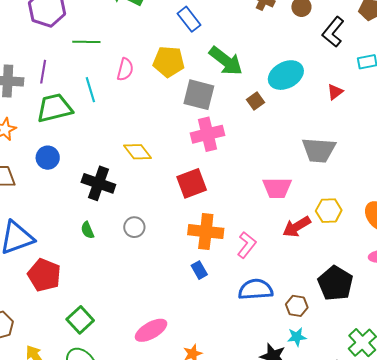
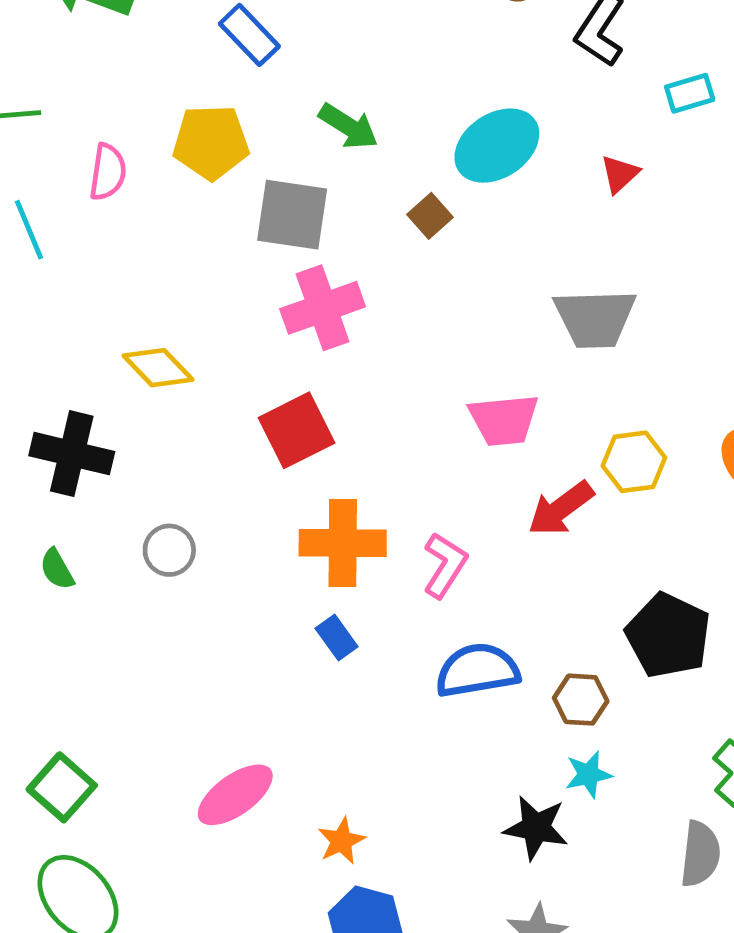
green arrow: (226, 61) -> (348, 126), size x0.7

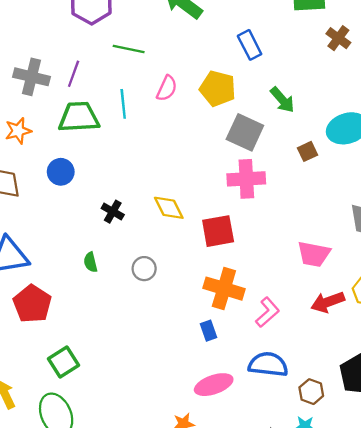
yellow diamond: (158, 368) -> (169, 208), moved
black cross: (72, 454) -> (113, 212), size x0.6
pink ellipse: (235, 795) -> (214, 385), moved

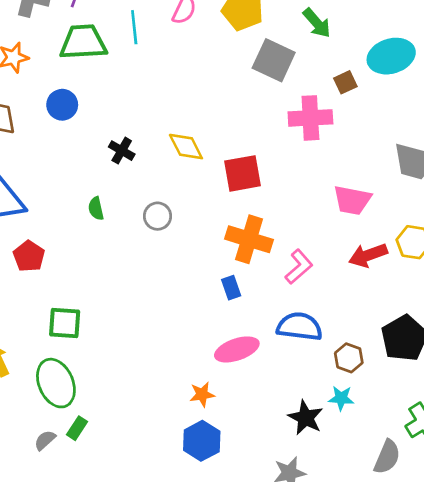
pink cross: (246, 179) -> (310, 118), moved
red pentagon: (32, 304) -> (29, 256), size x0.7
green square: (63, 362) -> (65, 323), turned 36

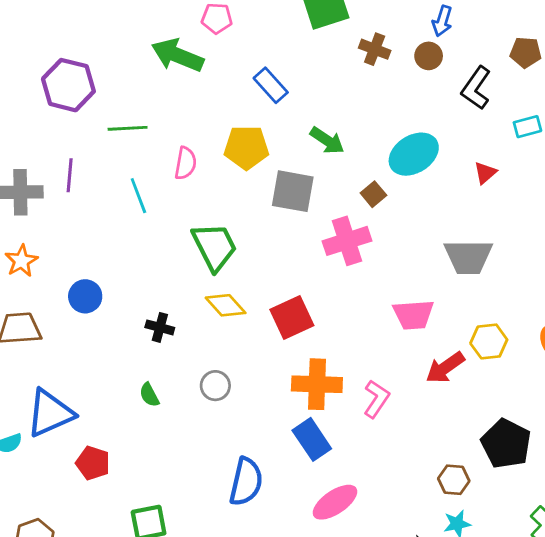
green trapezoid: (83, 42) -> (214, 247), moved, turned 81
blue rectangle: (231, 288) -> (312, 439), size x1.6
blue semicircle: (299, 327) -> (246, 482), moved, turned 111

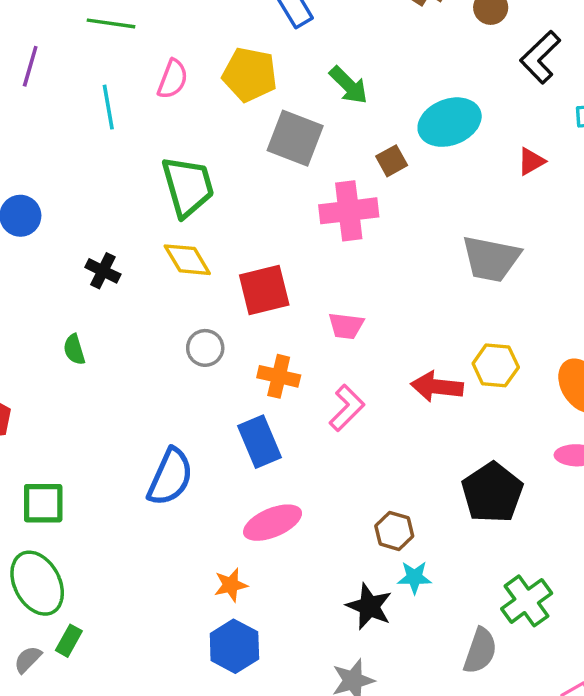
pink trapezoid: (413, 315) -> (346, 326), moved, size x0.7
red arrow: (445, 368) -> (437, 387), turned 30
orange cross: (317, 384) -> (279, 376), size x0.7
gray circle: (215, 386) -> (205, 348), moved
brown hexagon: (454, 480) -> (394, 531), moved

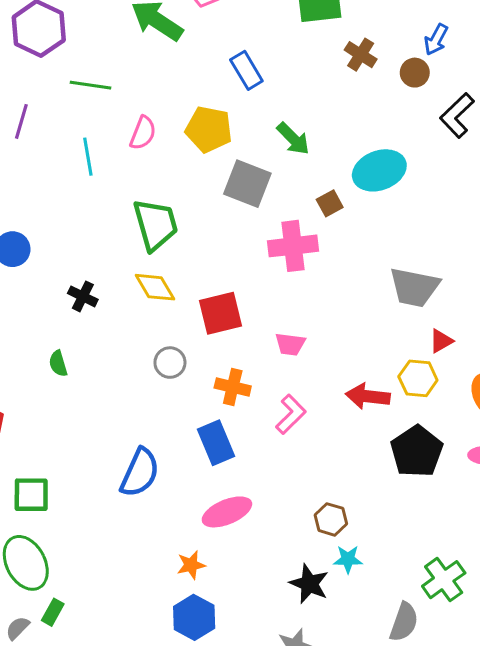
red triangle: (531, 161) -> (441, 341), moved
black pentagon: (492, 493) -> (417, 451), moved

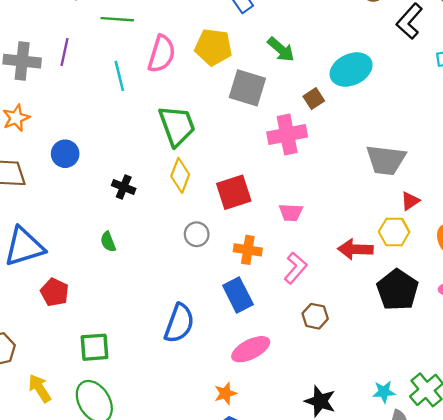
pink semicircle: (143, 133) -> (162, 54), size x1.4
yellow diamond: (155, 287) -> (180, 175), turned 56
brown hexagon: (331, 519) -> (315, 316), moved
cyan star: (348, 559) -> (384, 392), moved

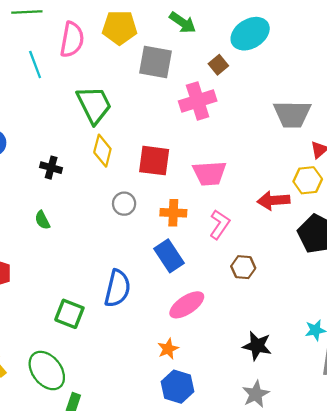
red square: (234, 192) -> (154, 161), turned 32
pink trapezoid: (291, 212) -> (209, 173), size x1.5
green square: (95, 347) -> (69, 314), moved, turned 32

